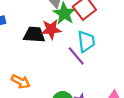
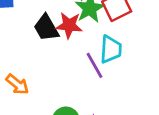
black trapezoid: (34, 35) -> (46, 28), turned -135

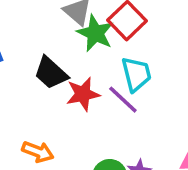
red star: (69, 25) -> (83, 94), moved

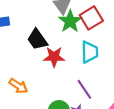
purple line: (123, 100) -> (84, 89), moved

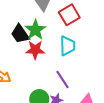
green star: (70, 21) -> (35, 30), moved

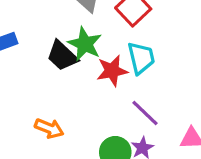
red star: (35, 50) -> (112, 71), moved

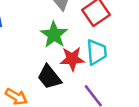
black trapezoid: (62, 56) -> (49, 77), moved

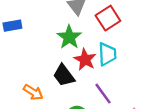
red star: (72, 59) -> (85, 60), turned 30

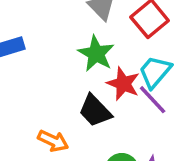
cyan trapezoid: (107, 54) -> (155, 72), turned -130
purple line: (103, 94) -> (153, 100), moved

